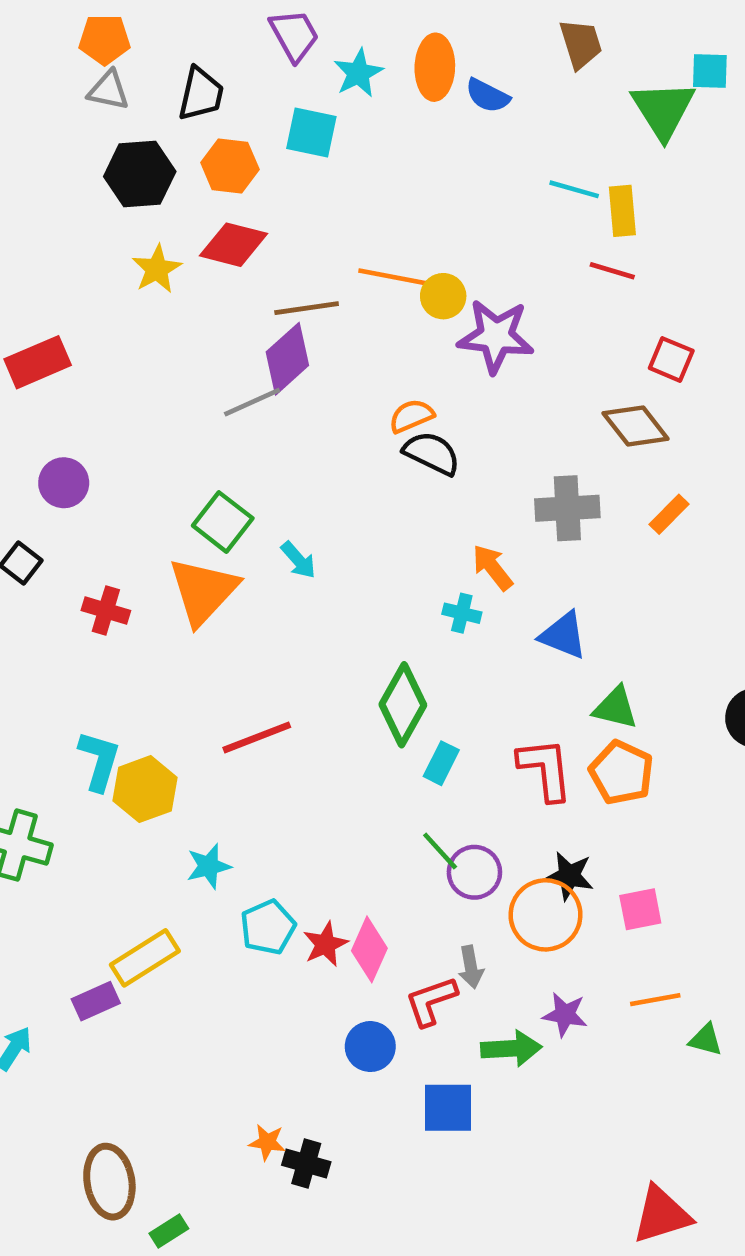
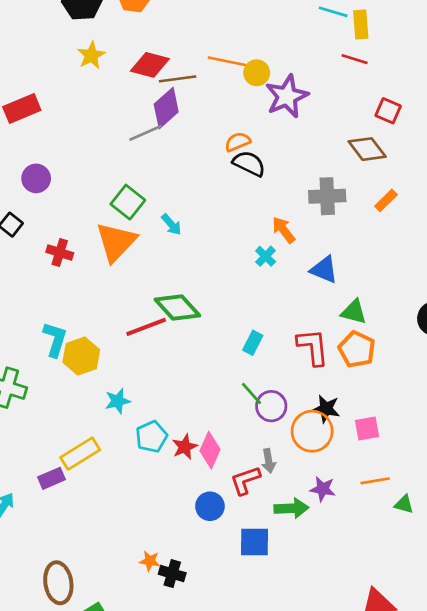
red diamond: (233, 245) -> (150, 65), moved
purple star: (496, 336) -> (287, 96), turned -30
cyan cross: (462, 613) -> (266, 256), turned 30
green diamond: (403, 705) -> (177, 308), moved, turned -72

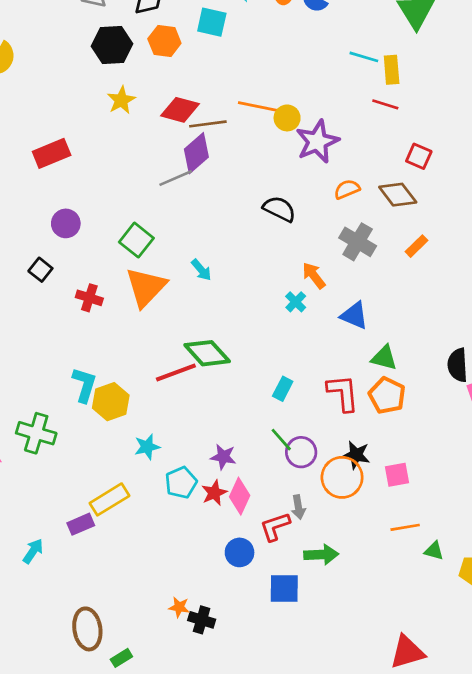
orange semicircle: (238, 142) -> (347, 189), moved
gray cross: (327, 196) -> (358, 242), turned 33
green square: (128, 202) -> (136, 240), moved
purple star: (323, 489) -> (223, 457), moved

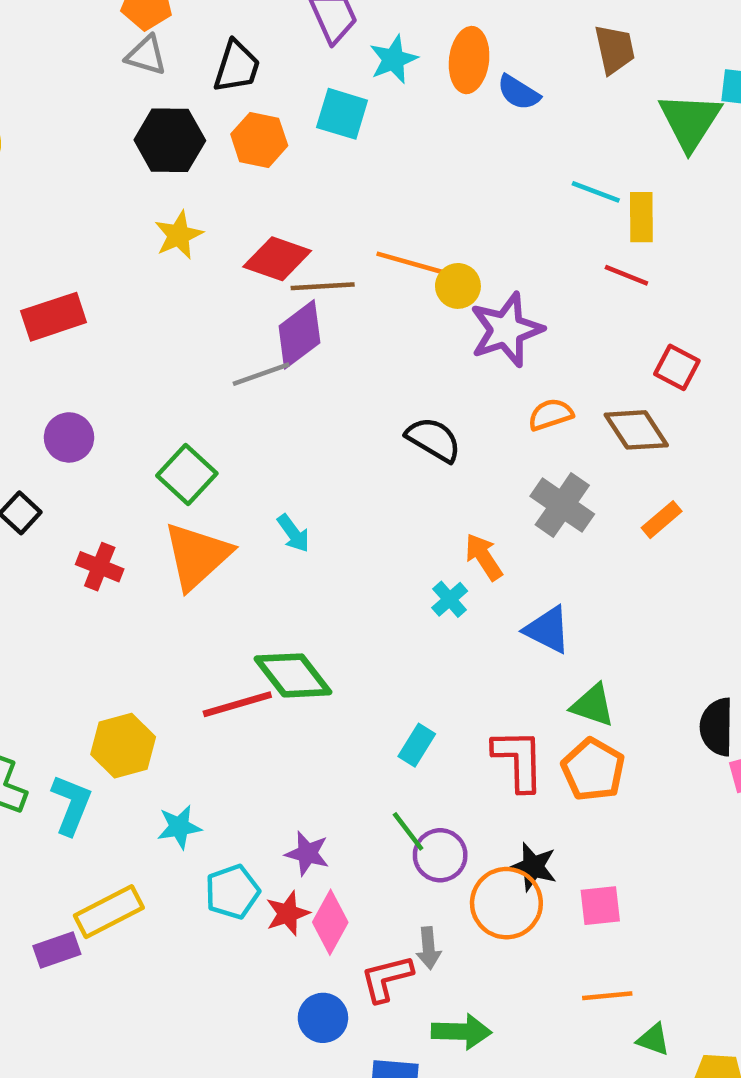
cyan L-shape: (84, 385) -> (71, 805), moved

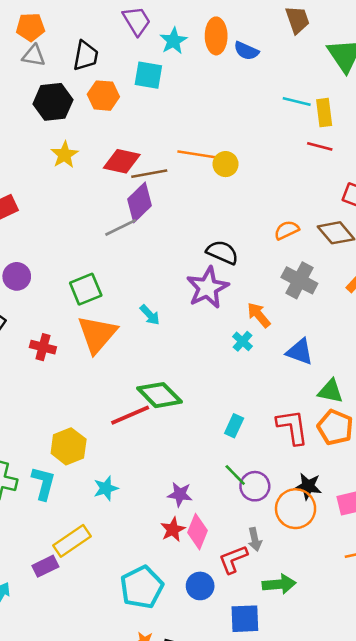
purple star: (506, 330) -> (208, 288), moved
green square: (187, 474) -> (86, 289), turned 32
cyan pentagon: (232, 892) -> (142, 587), moved, size x1.4

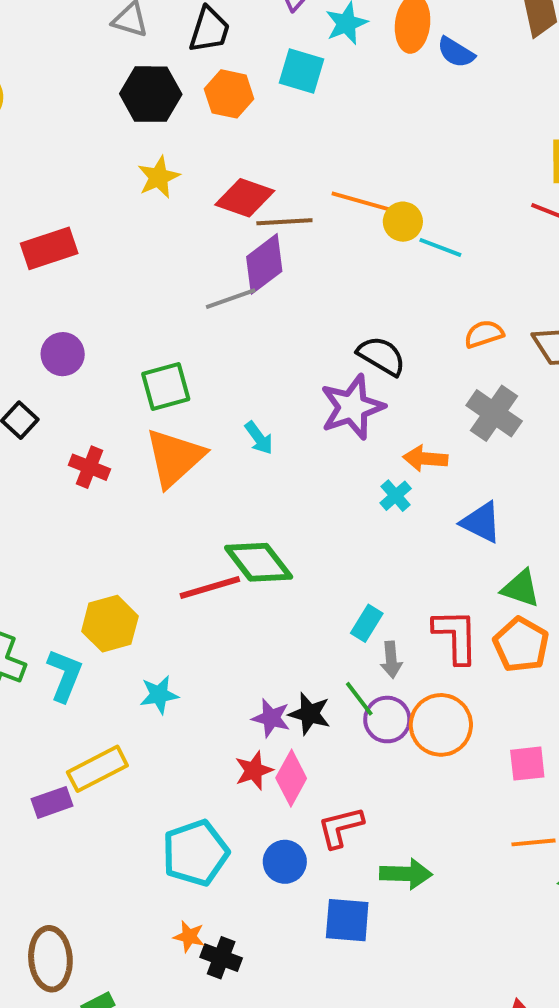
cyan line: (297, 102) -> (440, 247), moved
orange arrow: (259, 315) -> (425, 459), turned -52
black star: (308, 486) -> (310, 714), moved
orange circle: (296, 509) -> (441, 725), moved
gray arrow: (255, 539) -> (391, 660), moved

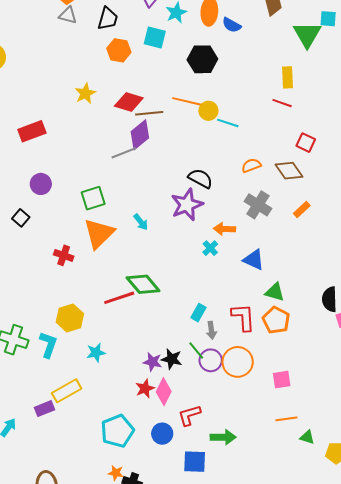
black hexagon: (151, 94) -> (202, 59), moved
red cross: (89, 467) -> (64, 255), moved

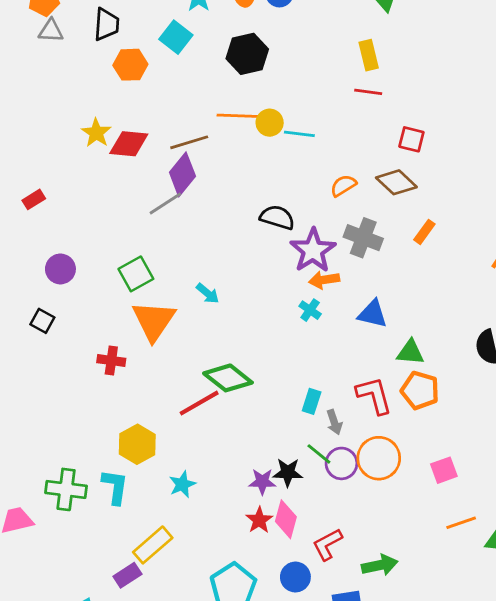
cyan square: (155, 37) -> (176, 37), turned 35
red diamond: (129, 102) -> (129, 144), moved
red rectangle: (32, 131) -> (34, 199), size x0.6
purple star: (187, 205) -> (313, 250), moved

